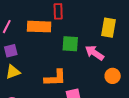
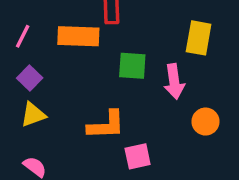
purple square: (11, 51) -> (30, 78), turned -32
pink arrow: (94, 53) -> (174, 81), turned -132

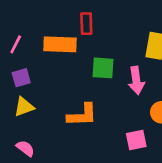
purple square: (30, 78) -> (21, 78), turned 30
pink square: (138, 156) -> (136, 140), moved

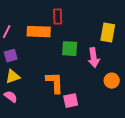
orange L-shape: (82, 115) -> (55, 83), turned -90
pink square: (136, 140) -> (71, 101), moved
pink semicircle: (25, 148) -> (11, 97), moved

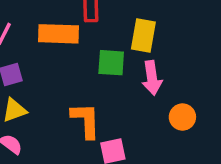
yellow rectangle: (108, 33) -> (143, 36), moved

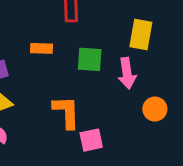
orange rectangle: (59, 34) -> (41, 48), moved, size x0.6
yellow rectangle: (143, 36) -> (141, 34), moved

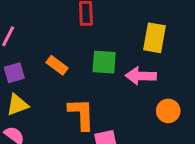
orange rectangle: (41, 48) -> (57, 65), moved, turned 35
pink arrow: (127, 73) -> (141, 76), turned 100

